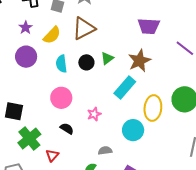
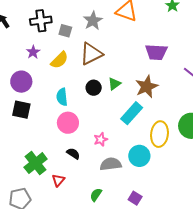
purple circle: (26, 57) -> (21, 82), moved
cyan semicircle: (61, 64) -> (62, 97), moved
black square: (14, 111) -> (21, 110), moved
gray semicircle: (105, 151) -> (111, 164), moved, size x1.5

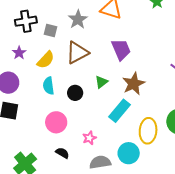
purple trapezoid: (156, 52) -> (121, 49), moved, turned -115
black circle: (94, 88) -> (75, 93), moved
cyan semicircle: (62, 97) -> (49, 86), moved

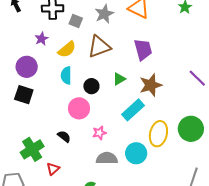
pink circle: (56, 122) -> (79, 108), moved
black semicircle: (62, 153) -> (64, 136), moved

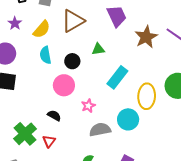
green triangle: (119, 79) -> (98, 49), turned 32
brown star: (151, 85) -> (146, 37), moved
red triangle: (53, 169) -> (49, 141), moved

